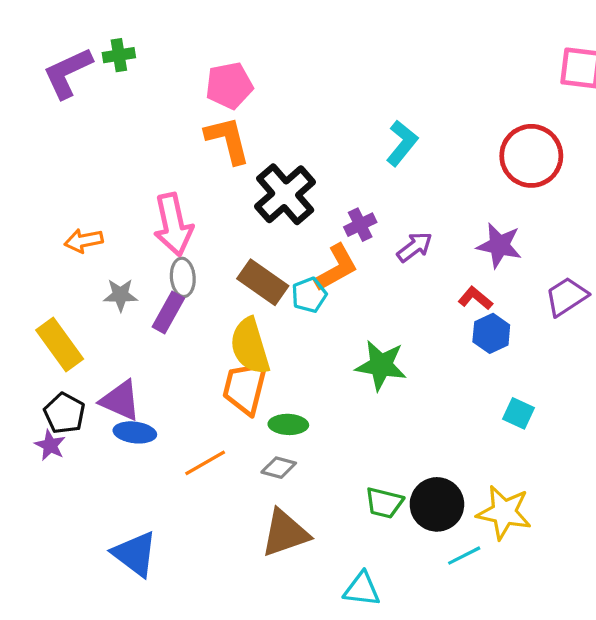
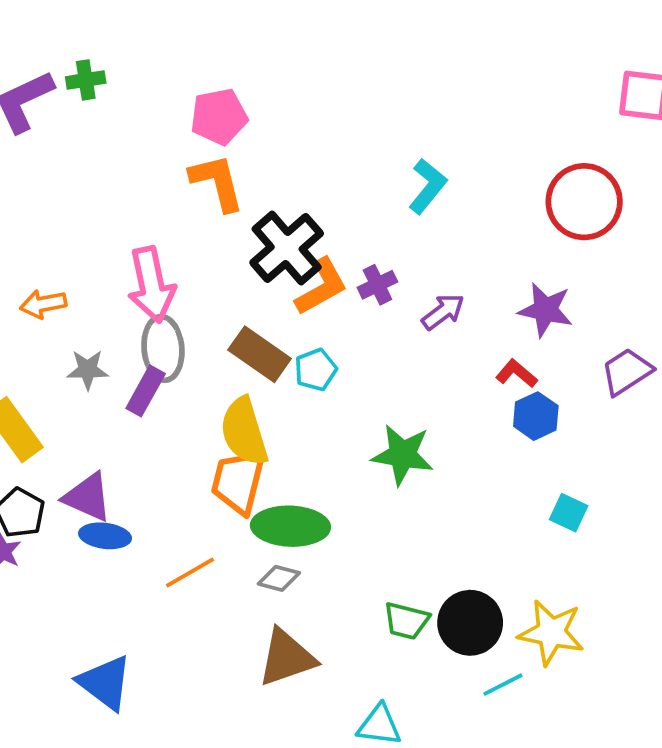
orange L-shape: (336, 268) -> (321, 287), moved
gray ellipse: (183, 277) -> (163, 348), size x1.4
green ellipse: (288, 424) -> (290, 526), size x1.6

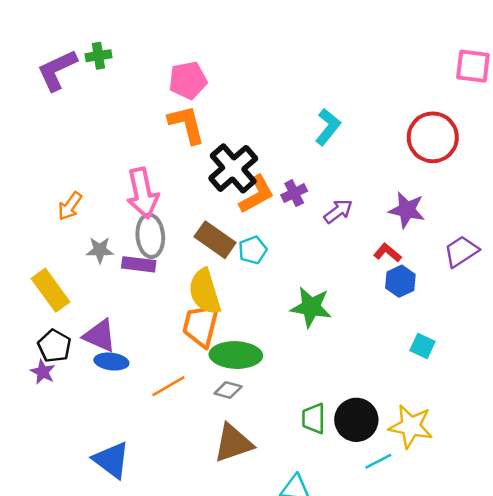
orange arrow: (43, 304) -> (70, 206), turned -44
purple rectangle: (146, 391) -> (139, 264), turned 68
green trapezoid: (406, 621) -> (314, 419), turned 76

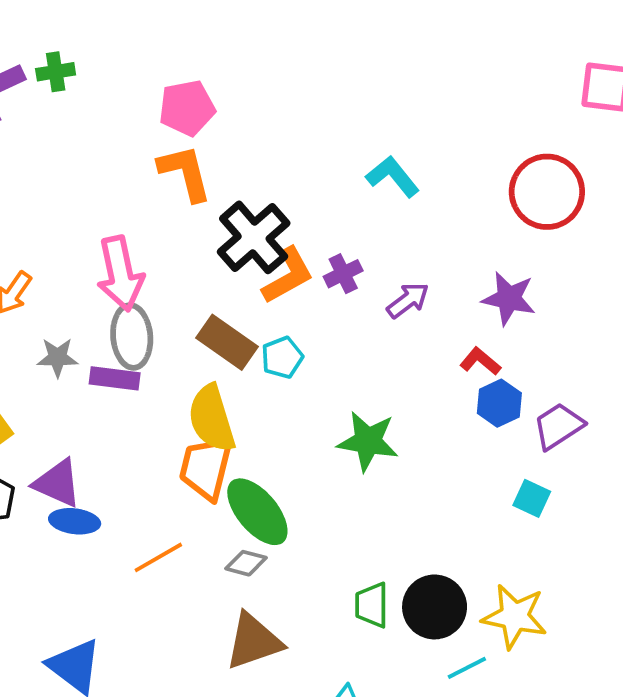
cyan L-shape: (328, 127) -> (393, 177), turned -78
purple trapezoid: (461, 251) -> (558, 426), moved
green ellipse: (236, 355) -> (257, 512), turned 48

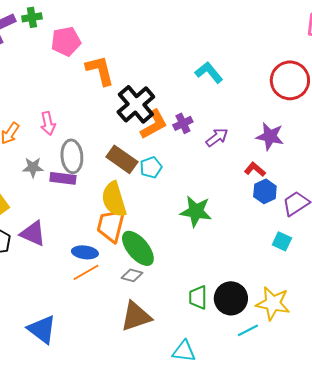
pink pentagon: (187, 108) -> (66, 41), moved
pink arrow: (120, 274) -> (48, 123), moved, size x0.6
blue ellipse: (75, 521) -> (85, 252), moved

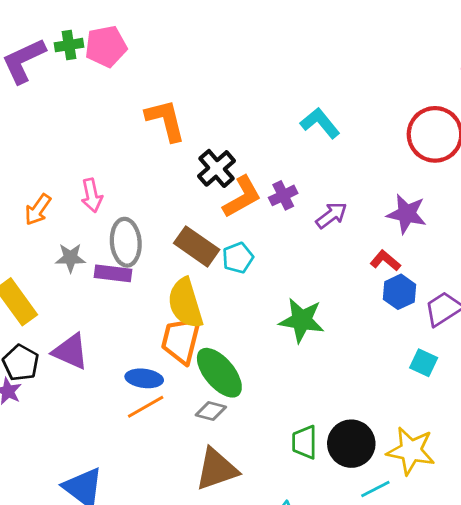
pink pentagon: (66, 41) -> (106, 46), moved
black cross: (136, 104) -> (217, 168), size x0.7

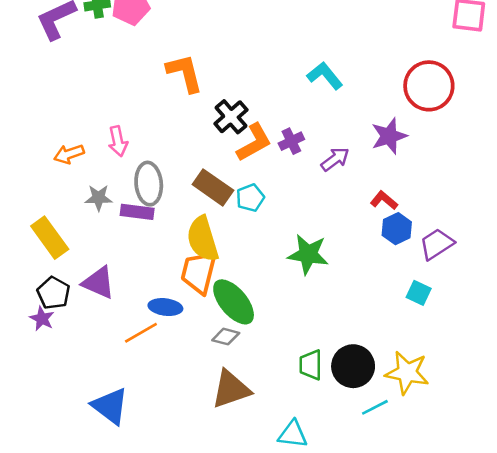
orange arrow: (38, 210) -> (69, 154), turned 36
purple star: (407, 214) -> (389, 136), moved, turned -30
orange line: (146, 407) -> (141, 333), moved

